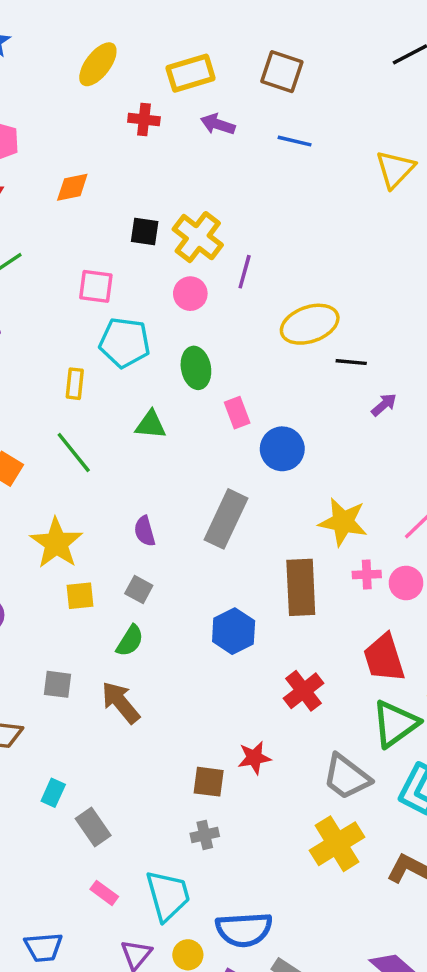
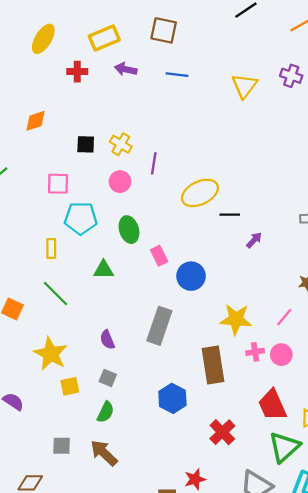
yellow cross: (198, 237) -> (121, 144), size x0.7

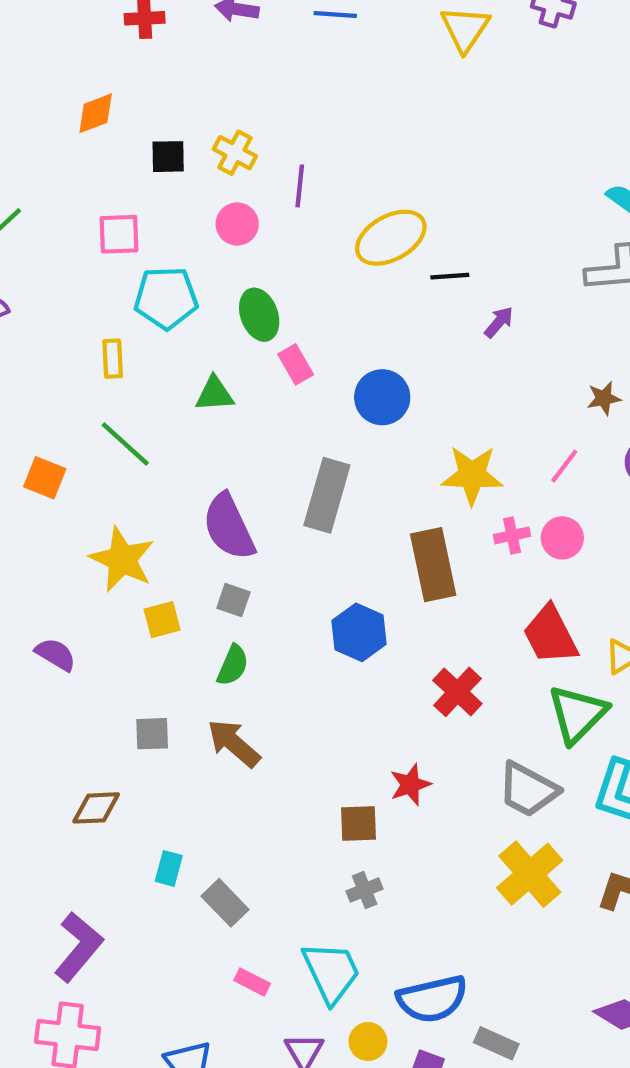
orange diamond: (35, 121) -> (96, 113), moved
pink rectangle: (159, 256) -> (296, 364), moved
purple semicircle: (107, 340) -> (229, 527), size x1.8

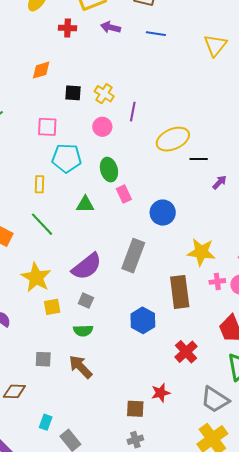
purple semicircle: (229, 527) -> (87, 266), turned -108
green semicircle: (233, 665) -> (83, 331), turned 60

